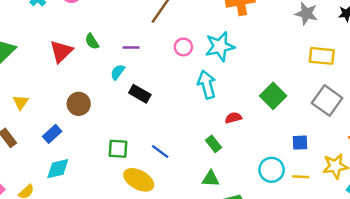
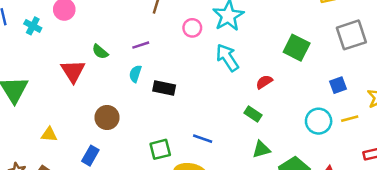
gray square: (327, 101) -> (351, 35), turned -36
yellow triangle: (21, 102) -> (49, 134), turned -42

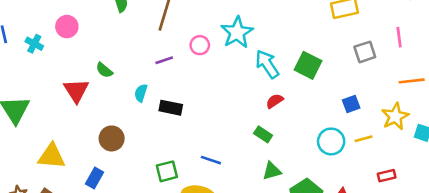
gray square: (351, 35) -> (365, 52), size x0.7
purple line: (141, 45) -> (164, 60), moved
cyan arrow: (227, 58) -> (267, 64), moved
yellow triangle: (49, 134) -> (52, 156), size x1.6

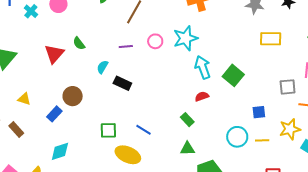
gray square: (365, 52) -> (288, 87), moved
yellow triangle: (52, 156) -> (24, 99), size x0.6
blue rectangle: (95, 178) -> (54, 114), moved

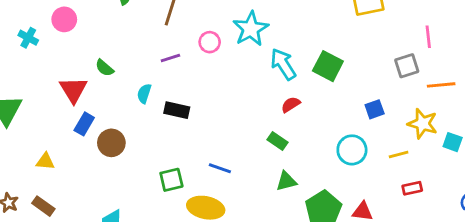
blue rectangle: (54, 114) -> (84, 124), moved
yellow star: (290, 129) -> (423, 124), turned -30
yellow line: (262, 140) -> (399, 154), moved

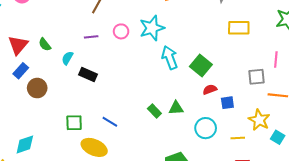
green semicircle: (104, 68) -> (45, 44), moved
red semicircle: (291, 105) -> (210, 89), moved
green triangle: (286, 181) -> (176, 108), moved

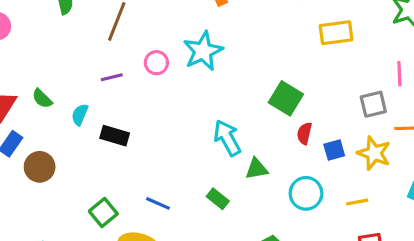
cyan arrow: (170, 58) -> (227, 138), moved
red semicircle: (210, 89) -> (304, 133), turned -48
green rectangle: (154, 111) -> (218, 199), moved
yellow star: (259, 120) -> (374, 153), moved
green square: (74, 123) -> (103, 212), turned -30

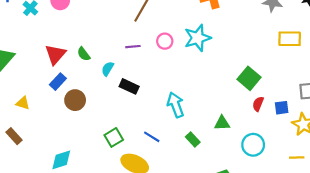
cyan arrow: (227, 138) -> (176, 105), moved
blue square: (334, 150) -> (282, 108), moved
yellow line: (357, 202) -> (297, 157), moved

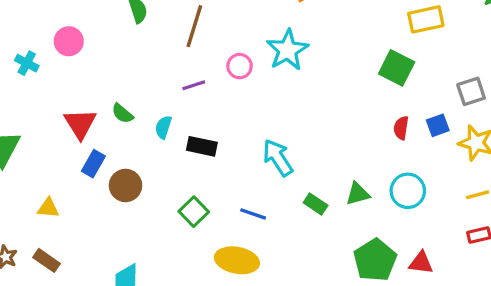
green square: (249, 78) -> (397, 68), moved
green triangle: (222, 123) -> (358, 194), moved
green square: (114, 137) -> (194, 212), moved

